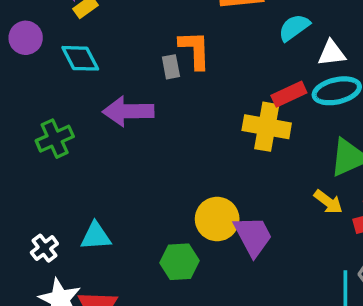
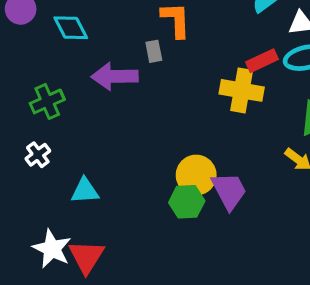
gray rectangle: (171, 67) -> (154, 51), moved
white cross: (44, 248) -> (38, 155), moved
green hexagon: (179, 262) -> (187, 202), moved

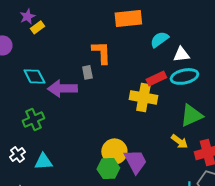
cyan diamond: (71, 28) -> (34, 76), moved
green cross: (47, 101) -> (33, 119), moved
white cross: (38, 155) -> (17, 154), moved

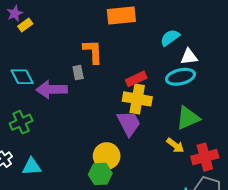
cyan semicircle: (159, 39) -> (170, 38), moved
white triangle: (181, 54) -> (189, 57), moved
red rectangle: (156, 78) -> (136, 79), moved
purple trapezoid: (135, 161) -> (129, 123), moved

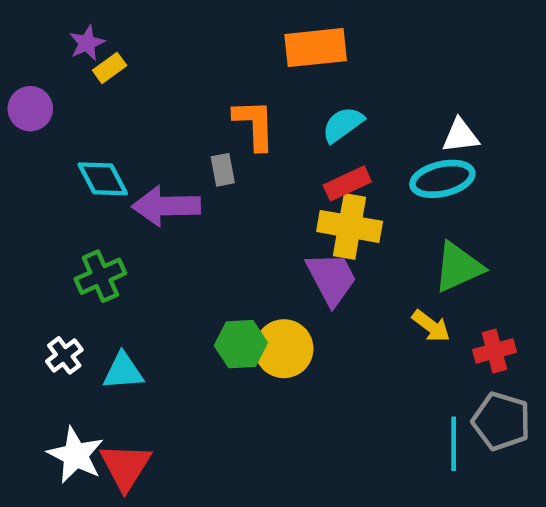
cyan semicircle: (170, 38) -> (343, 125), moved
red cross: (205, 157) -> (494, 351), size x0.7
green hexagon: (100, 174) -> (241, 344), moved

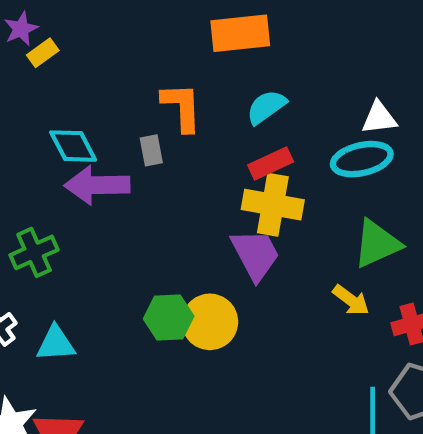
cyan diamond: (103, 179) -> (73, 146), moved

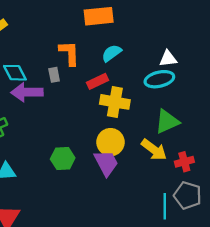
red rectangle: (271, 163) -> (97, 81), moved
purple trapezoid: (255, 255) -> (106, 163), moved
yellow arrow: (351, 300) -> (154, 150), size x1.4
yellow circle: (210, 322) -> (111, 142), moved

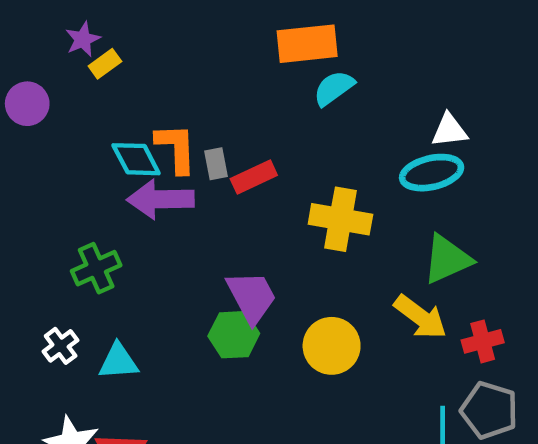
orange L-shape: (69, 53) -> (176, 148), moved
cyan semicircle: (112, 53) -> (334, 88), moved
red rectangle: (97, 81) -> (254, 177), moved
yellow circle: (111, 142) -> (332, 346), moved
purple trapezoid: (106, 163) -> (252, 297), moved

